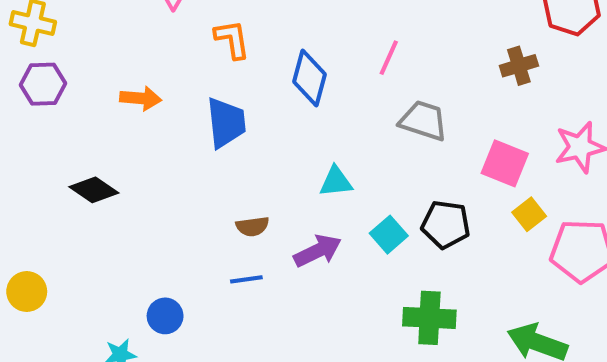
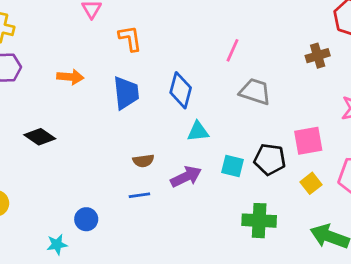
blue diamond: (309, 78) -> (181, 90), moved
pink square: (505, 163) -> (308, 141), moved, turned -32
yellow square: (529, 214) -> (311, 183), moved
cyan square: (389, 235) -> (233, 166), turned -35

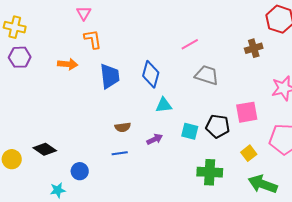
orange L-shape: (130, 38) -> (93, 39), moved
pink line: (233, 50) -> (190, 44), turned 36
black diamond: (40, 137) -> (45, 149), moved
purple arrow: (186, 177) -> (155, 139), size x0.7
yellow square: (311, 183) -> (249, 153), moved

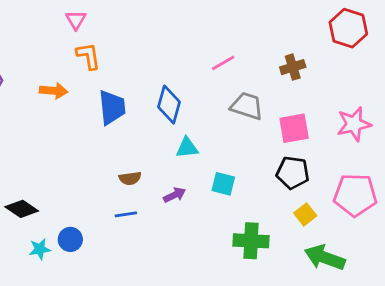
brown cross: (254, 48) -> (293, 67), moved
pink square: (247, 112) -> (294, 128), moved
black pentagon: (218, 126) -> (293, 173), moved
cyan star: (58, 190) -> (40, 249), moved

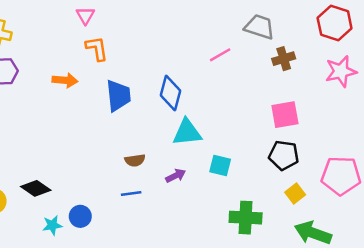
gray trapezoid: (247, 106) -> (260, 27), moved
pink star: (354, 124) -> (341, 71), moved
cyan triangle: (187, 148) -> (187, 132), size x1.4

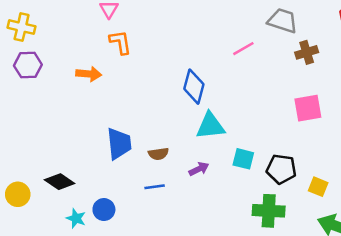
blue trapezoid: (118, 96) -> (119, 144), moved
black pentagon: (284, 155) -> (281, 169), moved
yellow square: (295, 193) -> (318, 187), turned -30
cyan star: (52, 225) -> (76, 218), turned 30

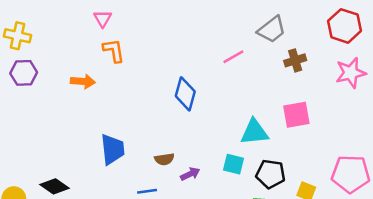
gray trapezoid: (283, 21) -> (272, 30), turned 124
cyan triangle: (210, 126) -> (254, 132), moved
brown semicircle: (158, 154) -> (164, 159), moved

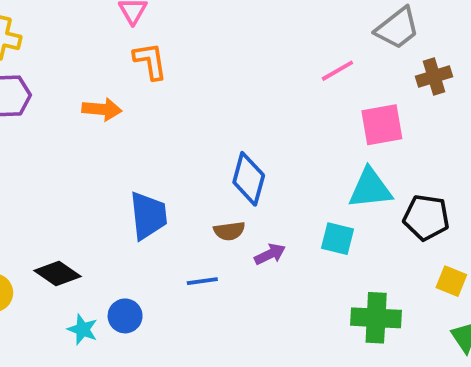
blue diamond: (185, 94) -> (249, 179), moved
pink square: (296, 115) -> (382, 125), moved
black pentagon: (270, 174) -> (426, 217), moved

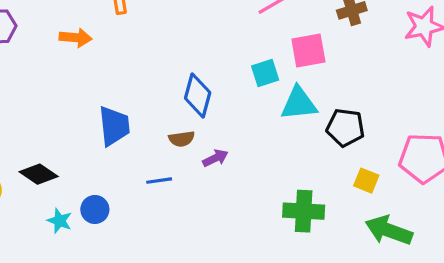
cyan square: (337, 239) -> (265, 73), moved, turned -32

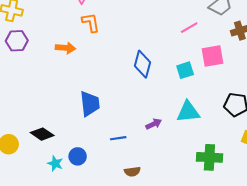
blue diamond: (198, 95) -> (143, 64), moved
cyan triangle: (299, 103) -> (188, 112), moved
brown semicircle: (182, 139) -> (132, 172), moved

